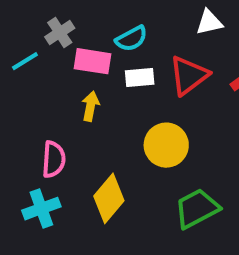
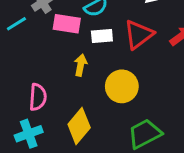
yellow arrow: (90, 106) -> (81, 65), moved

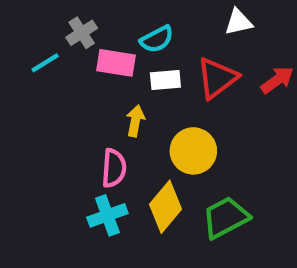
pink semicircle: (38, 97) -> (114, 168), moved
yellow diamond: (79, 126) -> (165, 207), moved
cyan cross: (29, 134) -> (107, 215), moved

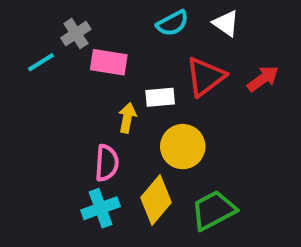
white triangle: (238, 22) -> (226, 23), turned 48
cyan semicircle: (157, 39) -> (172, 23), moved
white rectangle: (165, 80) -> (160, 97), moved

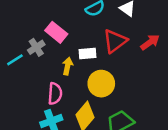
gray cross: (76, 34) -> (36, 47), moved
cyan line: (41, 62) -> (15, 60), moved
pink rectangle: (109, 62) -> (56, 32), turned 30

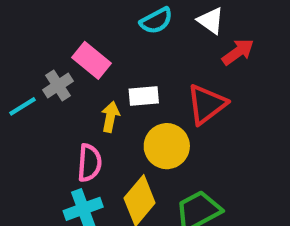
red triangle: (115, 41) -> (206, 104), moved
red arrow: (150, 42) -> (238, 52), moved

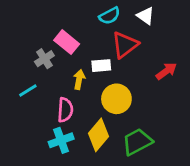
red arrow: (238, 52) -> (166, 71), moved
red triangle: (206, 104) -> (125, 45), moved
cyan line: (22, 106) -> (28, 91), moved

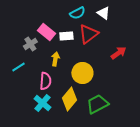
white rectangle: (101, 66) -> (66, 36), moved
cyan cross: (61, 140) -> (42, 103), turned -30

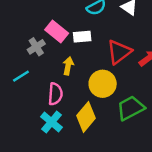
red triangle: (88, 34) -> (119, 52), moved
green trapezoid: (97, 104) -> (131, 108), moved

